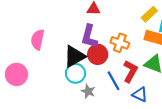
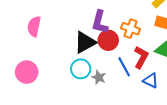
pink semicircle: (38, 40) -> (34, 26), moved
cyan circle: (76, 73) -> (81, 69), moved
pink circle: (16, 74) -> (27, 72), moved

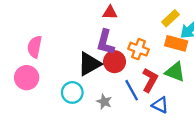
cyan circle: (81, 69) -> (72, 92), moved
pink circle: (27, 72) -> (27, 78), moved

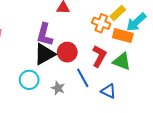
purple L-shape: (105, 42) -> (45, 35), moved
orange cross: (138, 49) -> (101, 23), moved
red L-shape: (150, 80) -> (99, 56), moved

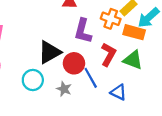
purple L-shape: (45, 35) -> (83, 31), moved
red circle: (67, 52) -> (74, 63), moved

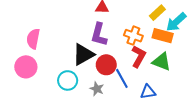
orange cross: (111, 19) -> (133, 36), moved
purple L-shape: (83, 31) -> (99, 35), moved
blue triangle: (118, 92) -> (148, 92), turned -35

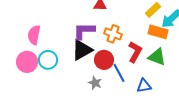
purple L-shape: (99, 35) -> (84, 31), moved, turned 75
orange cross: (133, 36) -> (113, 34), moved
cyan circle: (68, 80) -> (48, 60), moved

